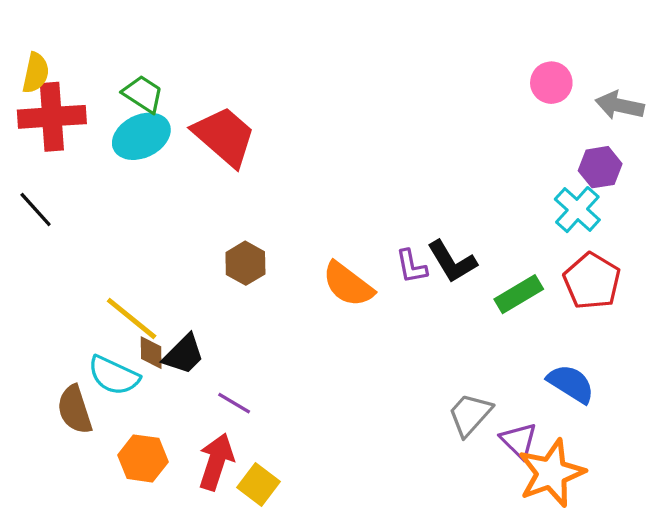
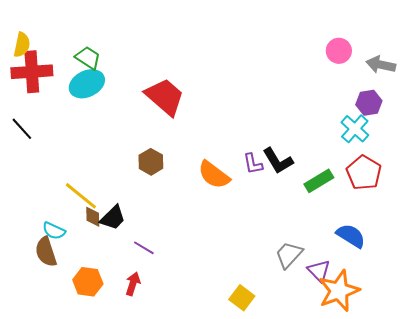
red trapezoid: (224, 136) -> (165, 97), moved
cyan semicircle: (114, 375) -> (54, 231), moved, size x0.7
red arrow: (216, 462) -> (133, 284), size x0.7
yellow square: (258, 484) -> (242, 298), moved

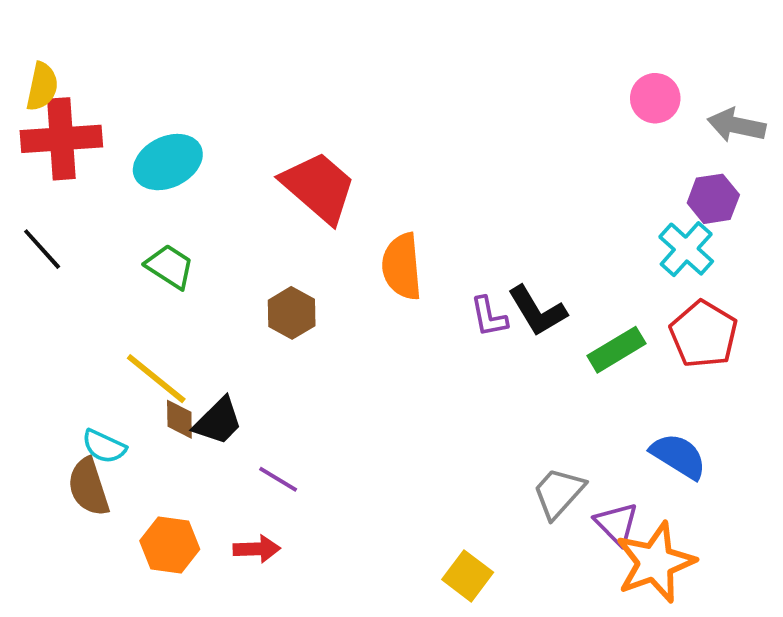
green trapezoid: (88, 58) -> (170, 266), moved
orange semicircle: (214, 175) -> (402, 266), moved, turned 48
red arrow: (133, 284) -> (257, 549), turned 70

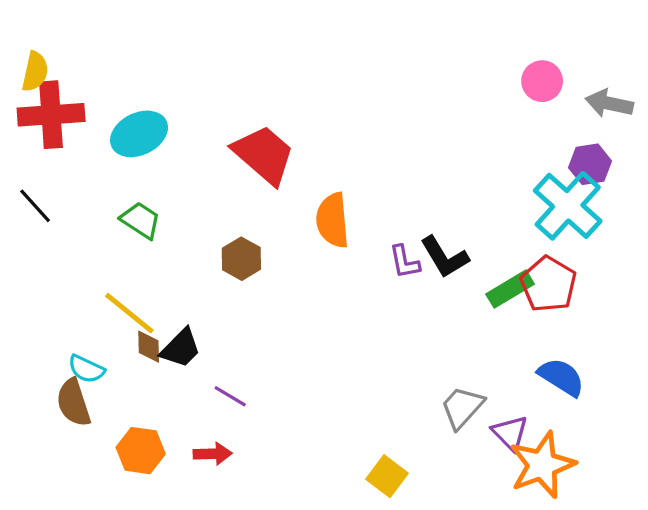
cyan cross: (686, 249) -> (568, 206), size x1.5
red pentagon: (704, 334) -> (548, 284), moved

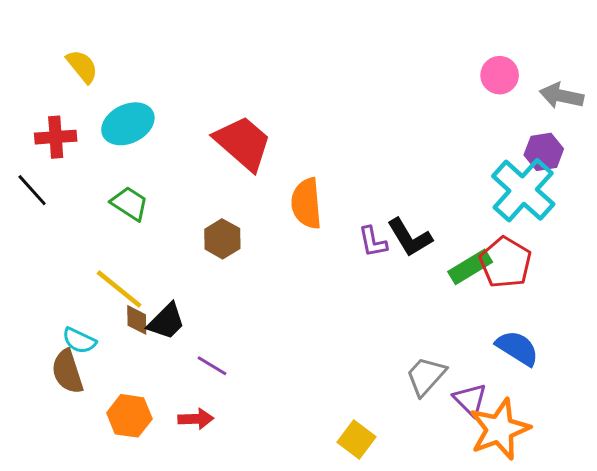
yellow semicircle: (35, 72) -> (82, 66), moved, turned -51
red cross: (51, 115) -> (56, 137), moved, size x0.7

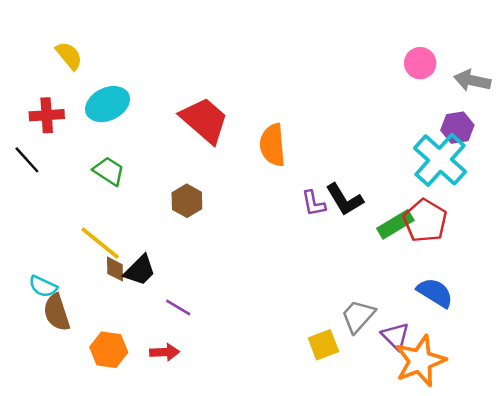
orange semicircle: (306, 203) -> (273, 145), moved
cyan semicircle: (79, 341) -> (43, 286), moved
yellow square: (357, 439) -> (323, 345), moved, turned 32

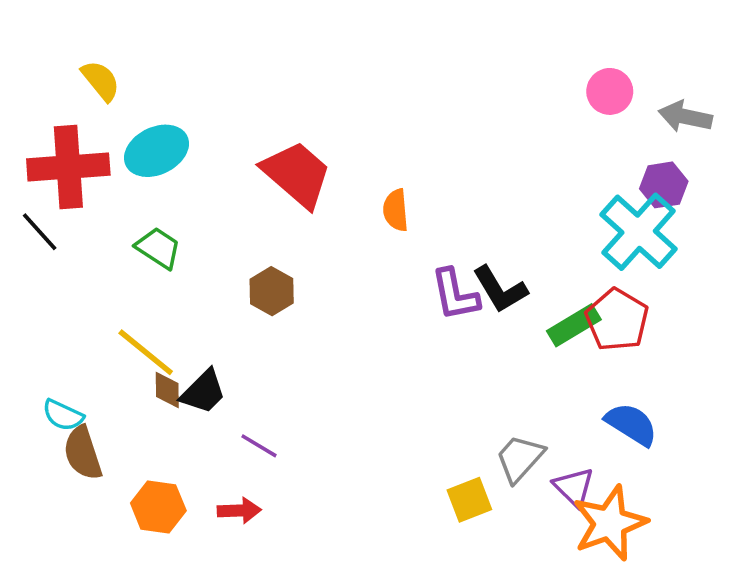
red cross: (47, 115) -> (68, 167), size x1.6
orange semicircle: (273, 145) -> (396, 210), size x0.7
purple L-shape: (313, 203) -> (455, 295), size x1.4

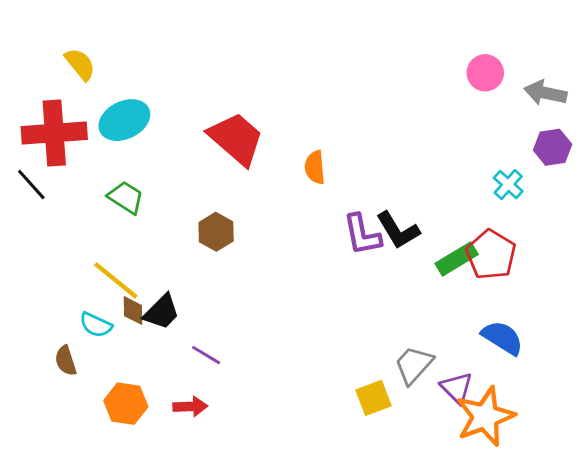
purple hexagon: (664, 185) -> (553, 147), moved
cyan cross: (639, 232) -> (508, 185), size x0.5
cyan semicircle: (63, 415) -> (96, 325), moved
brown semicircle: (83, 453) -> (66, 361), size x0.7

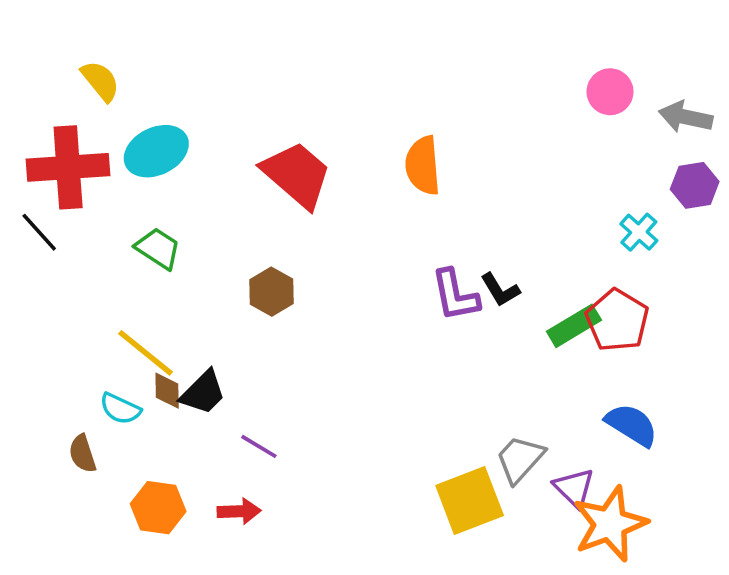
orange semicircle: (315, 167) -> (423, 166), moved, size x1.4
black L-shape: (398, 230) -> (500, 290), size x0.7
yellow square: (374, 398) -> (470, 500), size x1.5

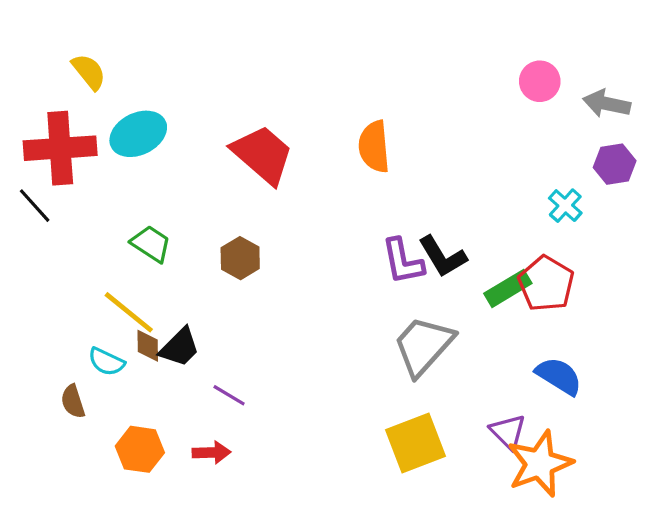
green trapezoid: (158, 248) -> (151, 244), moved
black L-shape: (500, 290) -> (443, 257), size x1.4
gray trapezoid: (520, 459) -> (423, 346), moved, size x1.4

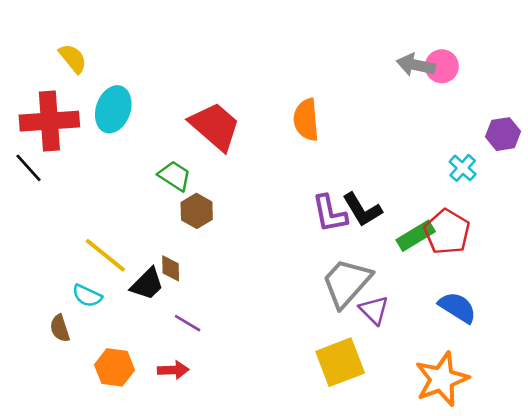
gray arrow: (607, 104) -> (416, 65), moved
cyan ellipse: (138, 134) -> (113, 109), turned -45
green trapezoid: (151, 244) -> (175, 176), moved
brown diamond: (148, 346) -> (171, 268), moved
purple triangle: (508, 432) -> (374, 310), moved

